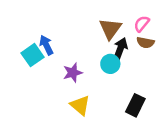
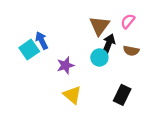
brown semicircle: (145, 43) -> (131, 51), moved

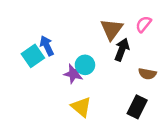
brown semicircle: (131, 51) -> (147, 74), moved
cyan circle: (99, 57) -> (85, 65), moved
purple star: (65, 65) -> (74, 74), turned 30

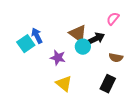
brown triangle: (112, 29) -> (78, 34), moved, turned -30
black arrow: (122, 50) -> (96, 39), turned 42
cyan circle: (85, 65) -> (83, 47), moved

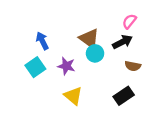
black arrow: (96, 39) -> (122, 42), moved
cyan square: (26, 44) -> (35, 67), moved
black rectangle: (108, 84) -> (124, 96), turned 30

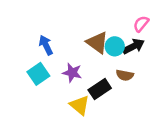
cyan circle: (95, 53) -> (115, 46), moved
brown semicircle: (133, 66) -> (125, 75), moved
black rectangle: (124, 96) -> (100, 89), moved

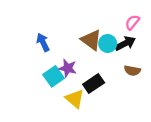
cyan square: (38, 74) -> (54, 76), moved
brown semicircle: (125, 75) -> (132, 71), moved

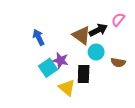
cyan circle: (108, 43) -> (96, 52), moved
black arrow: (125, 43) -> (98, 30), moved
black rectangle: (94, 83) -> (84, 74), turned -54

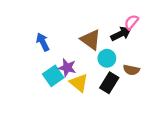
black arrow: (98, 30) -> (121, 34), moved
black rectangle: (84, 74) -> (109, 83), moved, turned 30
yellow triangle: (67, 88) -> (79, 83), moved

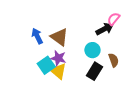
brown triangle: (91, 40) -> (59, 37), moved
brown semicircle: (131, 70) -> (114, 60), turned -120
yellow triangle: (79, 83) -> (58, 71), moved

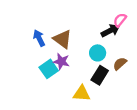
brown semicircle: (114, 60) -> (120, 64), turned -112
yellow triangle: (58, 71) -> (82, 93), moved, turned -36

